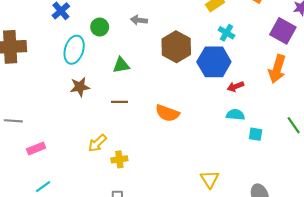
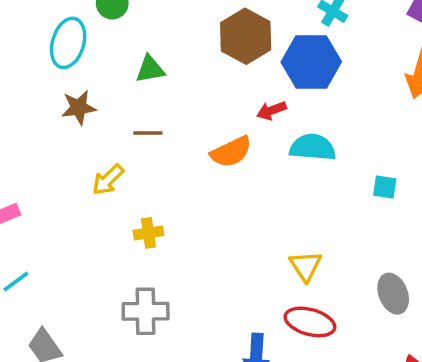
red arrow: (235, 86) -> (271, 111), moved
orange semicircle: (167, 113) -> (231, 152), turned -45
cyan semicircle: (235, 115) -> (313, 147), moved, size x1.4
yellow arrow: (97, 143) -> (108, 180), moved

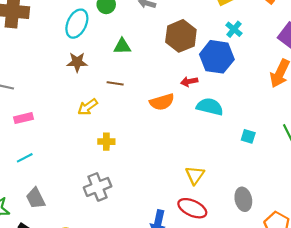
gray cross: (146, 311) -> (98, 187), turned -30

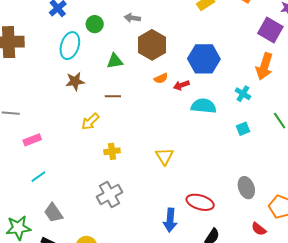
cyan cross: (234, 29) -> (243, 94), moved
brown hexagon: (181, 36) -> (152, 45), moved
orange semicircle: (162, 102) -> (161, 78), moved, size x0.6
cyan square: (248, 136) -> (243, 129), turned -32
yellow triangle: (195, 175) -> (164, 156), moved

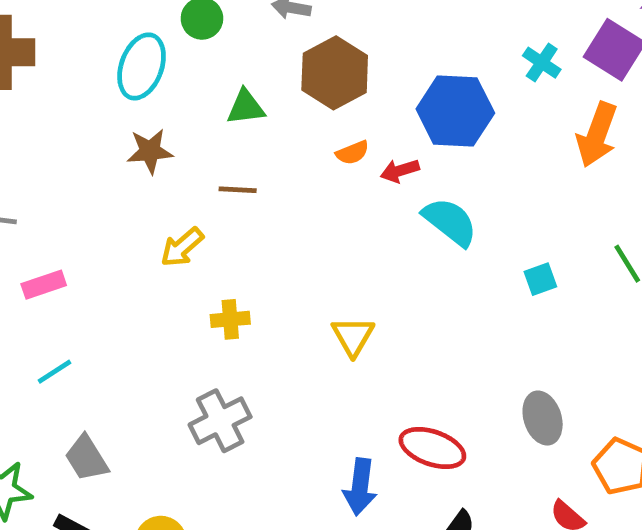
cyan cross: (243, 94) -> (542, 63), moved
cyan semicircle: (204, 106) -> (450, 222), turned 30

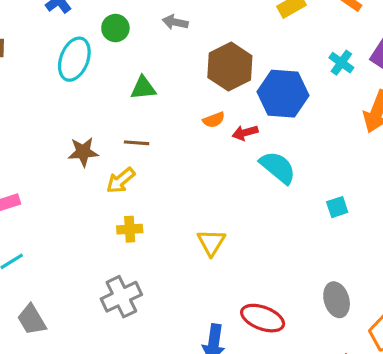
brown hexagon: (335, 73) -> (230, 67), moved
brown star: (150, 151) -> (83, 152), moved
yellow arrow: (182, 247) -> (121, 180), moved

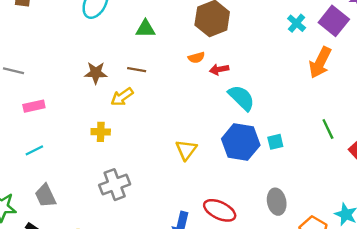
blue hexagon: (283, 94) -> (241, 142), moved
cyan square: (337, 207) -> (275, 142), moved
yellow cross: (130, 229) -> (101, 132), moved

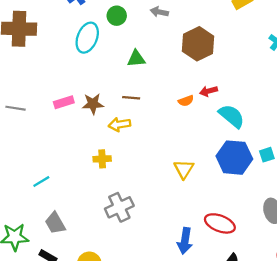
orange semicircle: (196, 58) -> (186, 101), moved
yellow arrow: (122, 97) -> (119, 124), turned 30
pink rectangle: (34, 106) -> (64, 102), moved

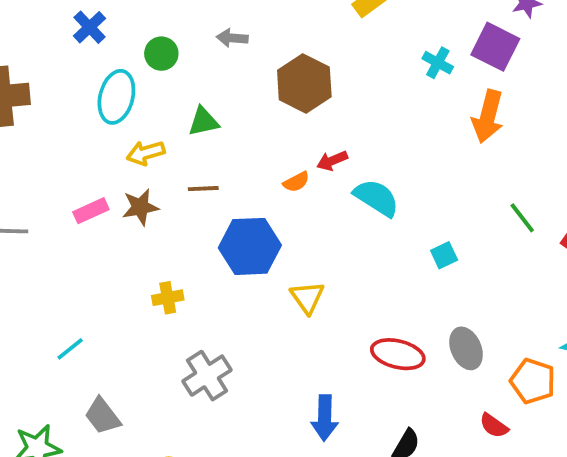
yellow arrow: (119, 124) -> (146, 153), moved
blue hexagon: (234, 158) -> (250, 246), moved
red ellipse: (220, 223) -> (398, 354), moved

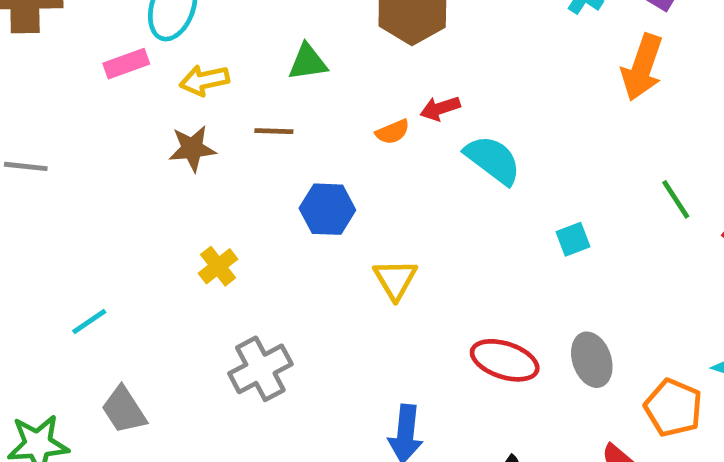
green triangle: (203, 122) -> (308, 62), moved
pink rectangle: (91, 211) -> (126, 64), moved
blue hexagon: (250, 246) -> (327, 209), size x0.7
yellow cross: (168, 298) -> (218, 266), turned -32

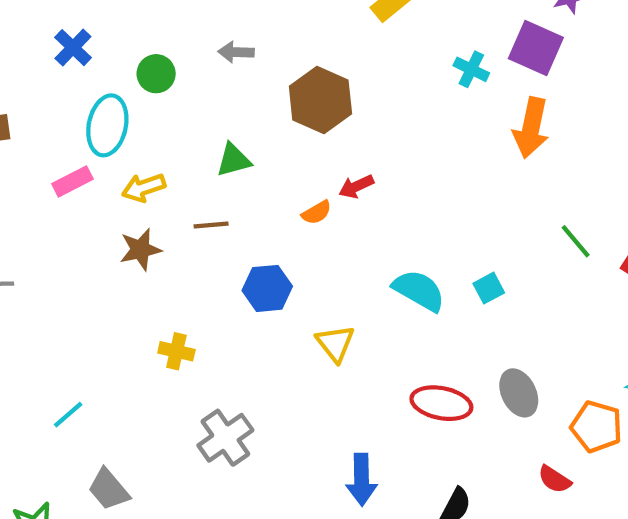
cyan semicircle: (493, 160) -> (419, 290), moved
yellow cross: (218, 266) -> (176, 351), turned -32

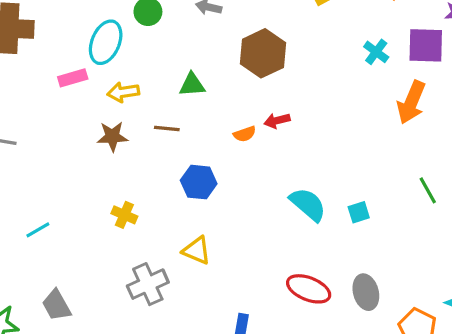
purple square: (536, 48) -> (426, 45), turned -33
yellow triangle: (335, 343) -> (197, 250), moved, turned -40
cyan line: (68, 415) -> (38, 230), moved

